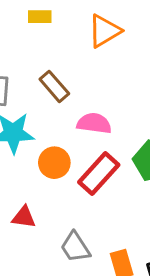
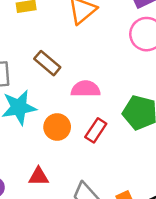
red rectangle: (99, 173) -> (96, 130), size x0.7

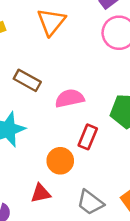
orange circle: (57, 127) -> (60, 161), moved

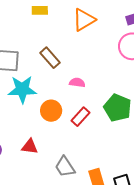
pink semicircle: (70, 98) -> (77, 83), size x0.7
orange circle: (60, 161) -> (51, 111), moved

